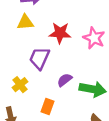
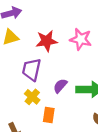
yellow cross: (20, 85) -> (32, 97), moved

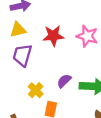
purple trapezoid: (31, 70) -> (22, 55), moved

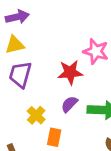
red star: (53, 36) -> (70, 72), moved

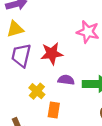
red star: (70, 72) -> (52, 53), moved
purple semicircle: (69, 104) -> (66, 80), turned 56

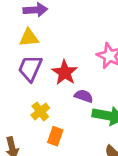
red star: (52, 53) -> (65, 72), turned 30
purple semicircle: (66, 80) -> (84, 96), moved

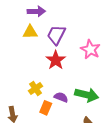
purple trapezoid: (30, 68) -> (56, 35), moved
purple semicircle: (84, 96) -> (61, 97), moved

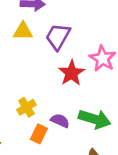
red star: (56, 60) -> (72, 73), moved

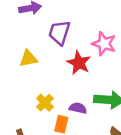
yellow triangle: (23, 31) -> (28, 58), moved

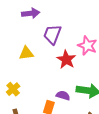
yellow cross: (45, 103) -> (13, 89), moved

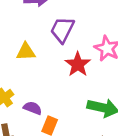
purple semicircle: (63, 95) -> (33, 108), moved

